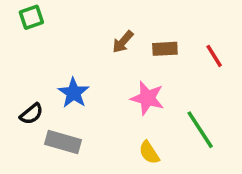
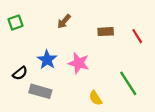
green square: (31, 17) -> (16, 23), moved
brown arrow: (123, 42) -> (64, 21), moved
pink star: (147, 98) -> (79, 63), moved

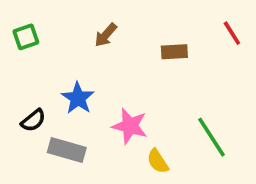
red line: (137, 36) -> (232, 33), moved
pink star: (79, 63) -> (130, 126), moved

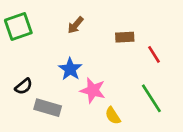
red line: (232, 33) -> (154, 54), moved
green square: (26, 37) -> (18, 26), size x1.5
blue star: (78, 98) -> (70, 69), moved

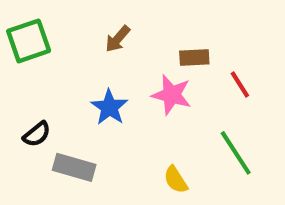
pink star: (93, 90) -> (171, 95), moved

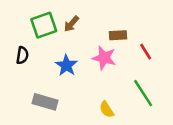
green square: (29, 41) -> (44, 25), moved
black semicircle: (37, 134) -> (22, 55), moved, turned -42

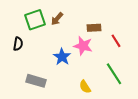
blue star: (66, 65) -> (62, 57), moved

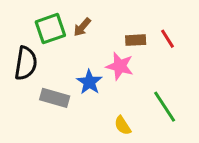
red line: (116, 41) -> (167, 39), moved
black semicircle: (18, 44) -> (26, 63), size x1.6
gray rectangle: (36, 81) -> (55, 98), moved

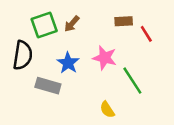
brown rectangle: (136, 40) -> (124, 21), moved
blue star: (89, 82) -> (68, 63), moved
green line: (165, 107) -> (132, 81), moved

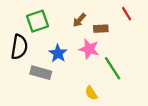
brown rectangle: (124, 21) -> (101, 29), moved
brown arrow: (72, 24) -> (79, 20), moved
red line: (146, 34) -> (127, 14), moved

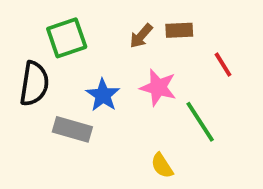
red line: (127, 14) -> (223, 65), moved
brown rectangle: (101, 29) -> (179, 30), moved

